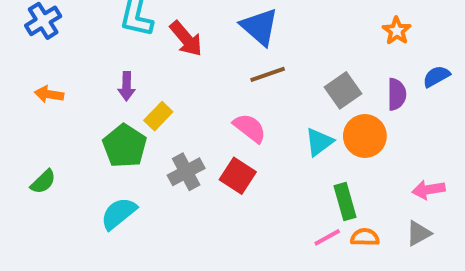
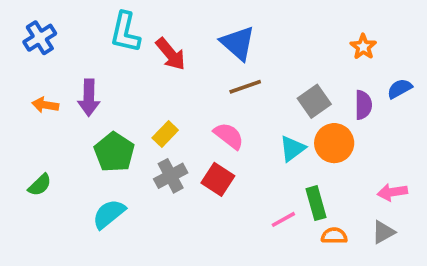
purple arrow: (127, 86) -> (89, 98), moved, size x1.4
yellow rectangle: (158, 116) -> (165, 134), moved
pink line: (327, 237) -> (283, 219), moved

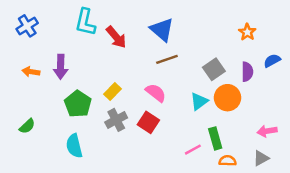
cyan semicircle: (109, 214) -> (74, 146), turned -65

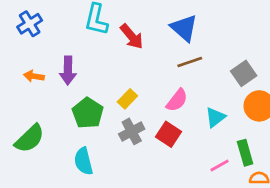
pink semicircle: (156, 93) -> (177, 100), turned 90
cyan triangle: (199, 101) -> (215, 117), moved
green semicircle: (27, 126) -> (30, 139), size x1.6

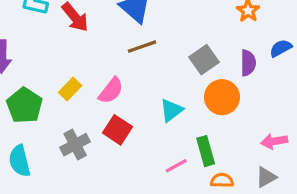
pink semicircle: (177, 100) -> (111, 91), moved
gray cross: (132, 131) -> (75, 145), moved

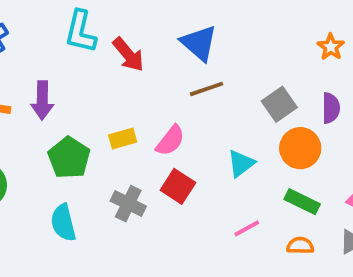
yellow rectangle: (70, 89) -> (123, 139), turned 30
gray cross: (75, 145) -> (128, 204), turned -36
green rectangle: (206, 151) -> (302, 202), moved, turned -48

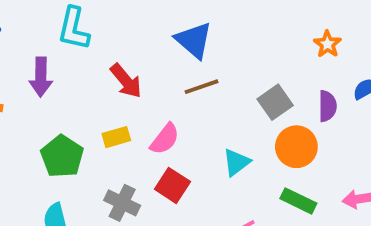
red arrow: (128, 55) -> (126, 81), moved
purple arrow: (42, 100) -> (41, 77), moved

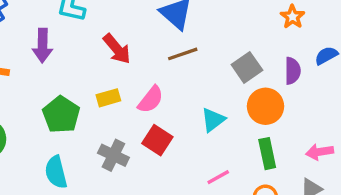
green rectangle: (298, 201) -> (267, 154), turned 52

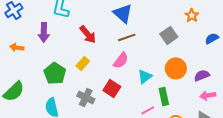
gray square: (247, 67) -> (169, 35), moved
purple semicircle: (293, 71) -> (202, 75), moved, turned -112
yellow rectangle: (108, 98) -> (83, 63), turned -32
pink semicircle: (151, 100) -> (121, 60), moved
green rectangle: (267, 154) -> (164, 96), moved

